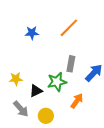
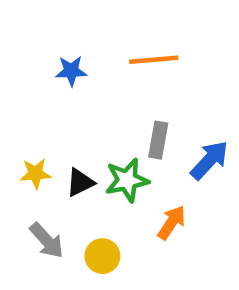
orange line: (69, 28) -> (154, 60), turned 40
black triangle: (36, 91) -> (80, 182), moved

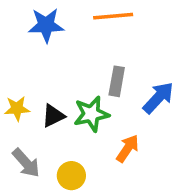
blue star: (71, 71) -> (46, 25), size x1.4

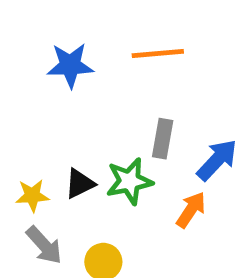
yellow star: (17, 109) -> (32, 196), moved
orange arrow: (128, 148) -> (191, 210), moved

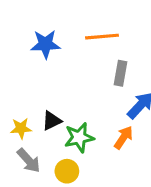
gray rectangle: (163, 139) -> (120, 73), moved
green star: (129, 181) -> (79, 138), moved

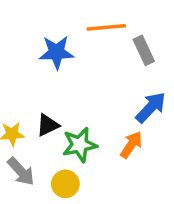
blue star: (45, 44) -> (57, 52), moved
gray rectangle: (120, 73) -> (144, 50), moved, turned -35

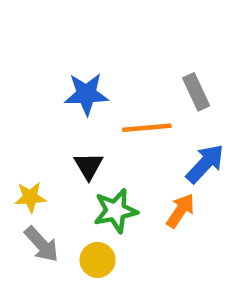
orange line: (106, 27) -> (147, 128), moved
black triangle: (48, 125) -> (89, 166), moved, turned -35

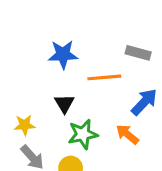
gray rectangle: (196, 92) -> (138, 53), turned -50
orange arrow: (180, 211) -> (127, 134), turned -85

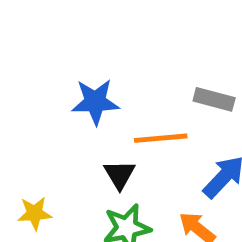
black triangle: (64, 104) -> (119, 175), moved

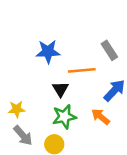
gray rectangle: (214, 99) -> (109, 50), turned 42

